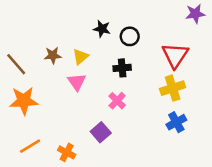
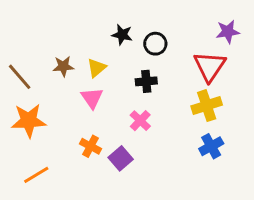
purple star: (195, 14) -> (228, 32), moved
orange cross: (67, 152) -> (90, 146), moved

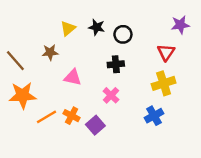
red triangle: (210, 66) -> (166, 52), size x0.7
yellow triangle: (97, 68) -> (68, 28), moved
pink triangle: (92, 98) -> (73, 77), turned -42
blue cross: (211, 146) -> (154, 116), moved
orange line: (36, 175) -> (46, 117), moved

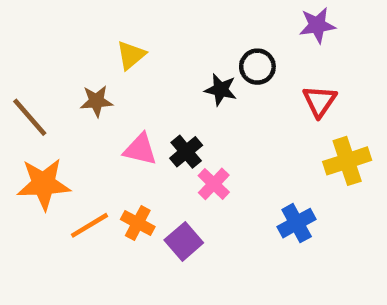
purple star: (180, 25) -> (317, 25), moved
black star: (97, 27) -> (221, 90), moved
black circle: (123, 34) -> (257, 67), moved
black cross: (116, 64) -> (186, 152), moved, turned -35
yellow cross: (164, 83) -> (347, 161), moved

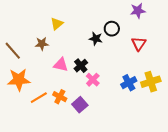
yellow cross: (347, 161) -> (151, 82), moved
blue cross: (297, 223) -> (129, 83), moved

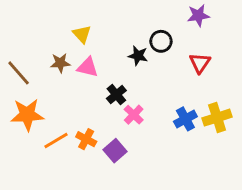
yellow triangle: (57, 24) -> (82, 34), turned -32
pink triangle: (61, 65) -> (88, 67), moved

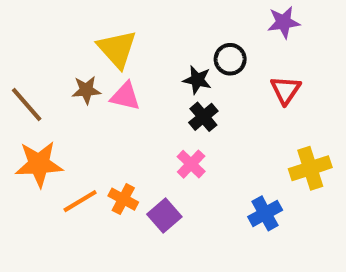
yellow triangle: (82, 34) -> (117, 49), size x1.5
black cross: (116, 95) -> (203, 117), moved
blue cross: (185, 119) -> (265, 213), moved

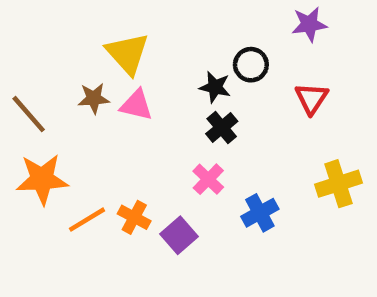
blue cross: (265, 213) -> (260, 213), moved

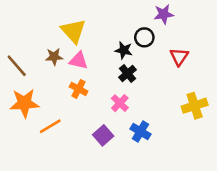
purple star: (309, 24) -> (164, 14), moved
blue cross: (260, 213) -> (140, 131), moved, turned -30
orange cross: (134, 217) -> (79, 89), moved

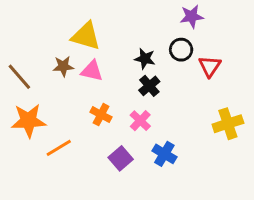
yellow triangle: (73, 31) -> (86, 36), turned -32
black circle: (144, 37) -> (181, 50), moved
orange cross: (79, 89) -> (101, 115), moved

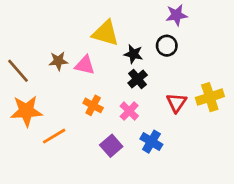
yellow triangle: (86, 36) -> (106, 33), moved
red triangle: (210, 66) -> (176, 103), moved
yellow cross: (228, 124) -> (210, 97), moved

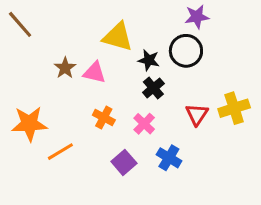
black circle: (167, 46) -> (186, 51), size x1.4
brown star: (58, 61) -> (65, 68), turned -30
brown line: (18, 71) -> (20, 24), moved

